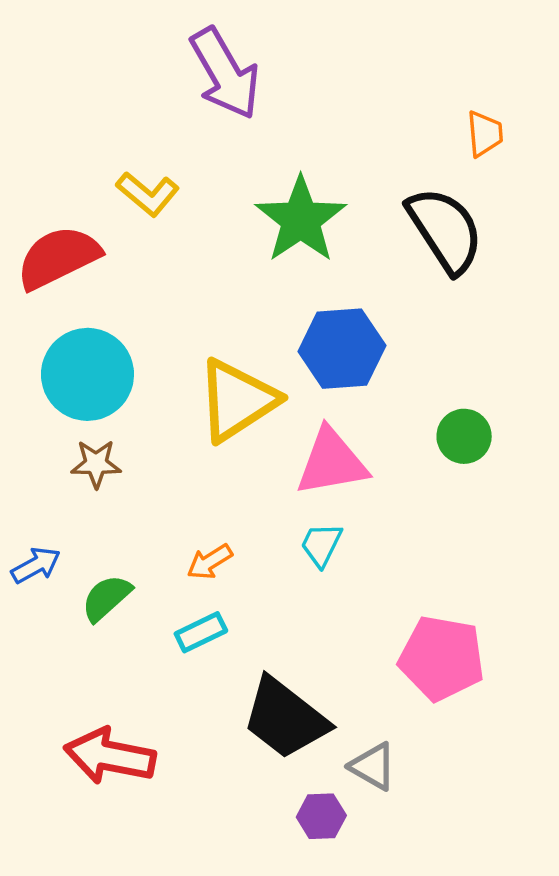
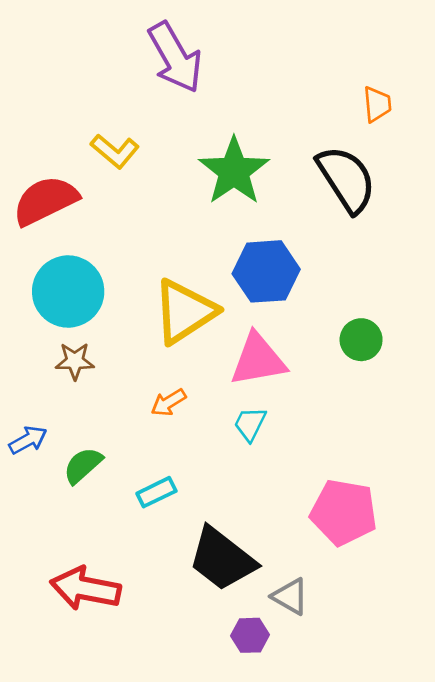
orange arrow: (210, 562) -> (168, 403), moved

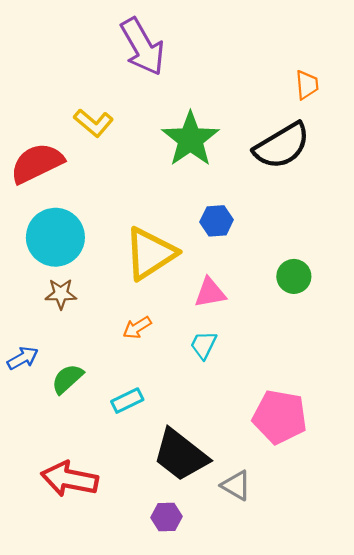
black semicircle: (346, 179) -> (282, 146), turned 92
blue hexagon: (266, 271) -> (217, 221), size x0.6
pink triangle: (258, 360) -> (210, 293), size x0.7
purple hexagon: (250, 635) -> (166, 517), moved

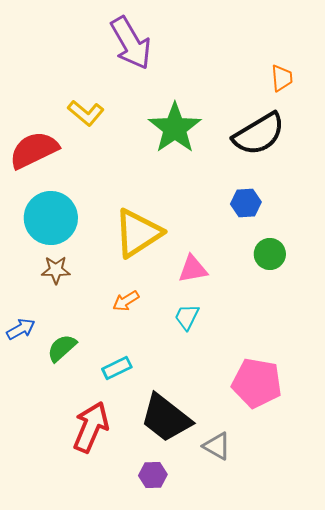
blue hexagon: (217, 221) -> (246, 203), moved
red arrow: (70, 479) -> (91, 427), moved, turned 102

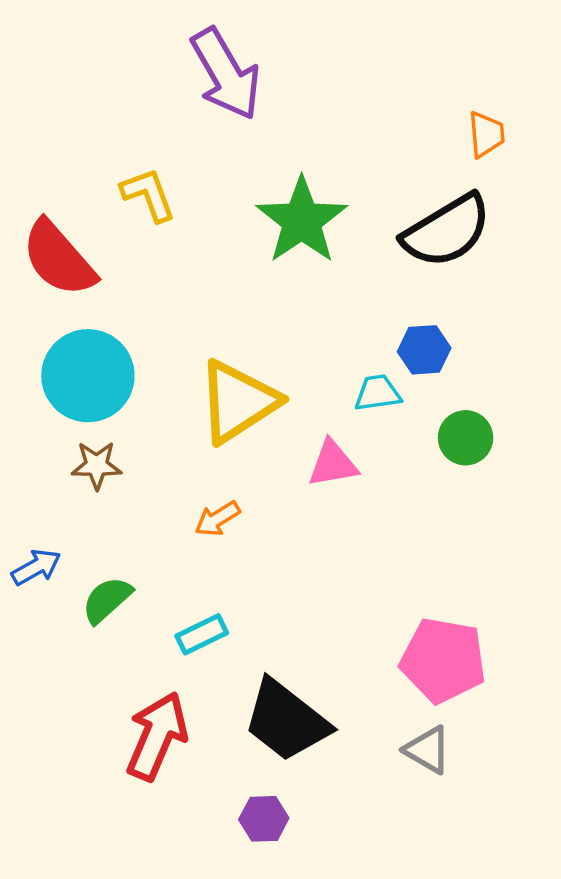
yellow L-shape: (86, 113) -> (148, 195), turned -150
red semicircle: (34, 150) -> (59, 258), turned -105
cyan trapezoid: (187, 317) -> (378, 393), moved, turned 56
gray triangle: (217, 446) -> (428, 750), moved

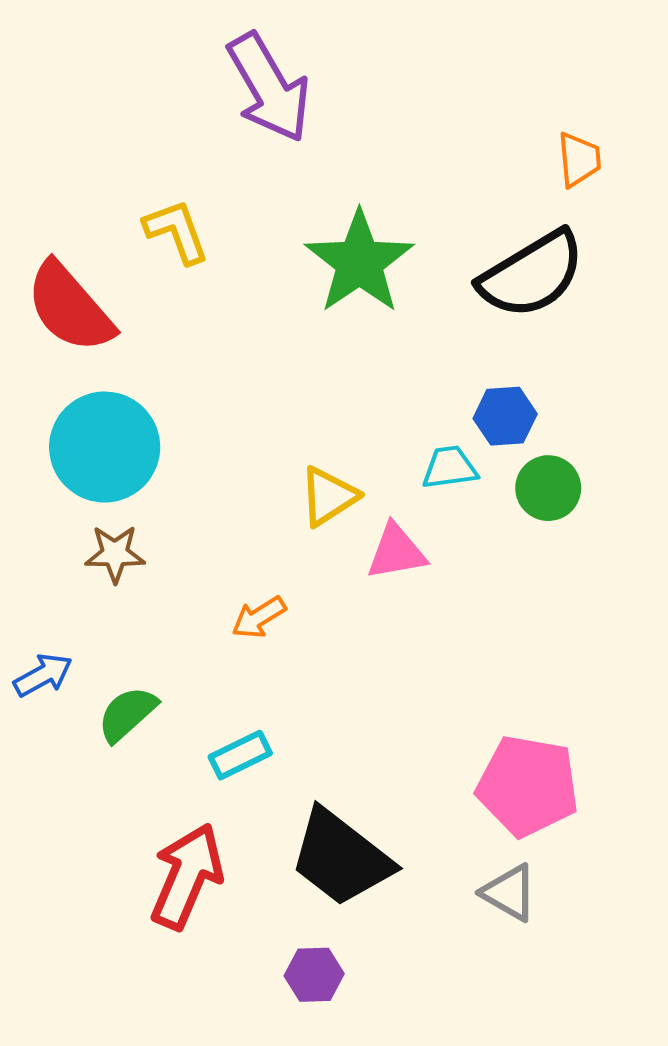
yellow triangle: (238, 402) -> (328, 496), moved, size x0.6
green circle: (466, 438) -> (548, 488), moved

